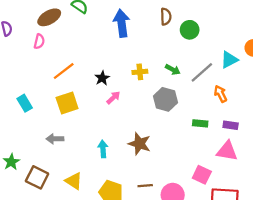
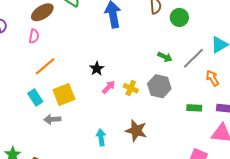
orange line: (64, 71) -> (45, 66), moved
yellow cross: (140, 72) -> (131, 88), moved, turned 32
cyan rectangle: (25, 103) -> (35, 97), moved
gray arrow: (55, 139) -> (52, 119), moved

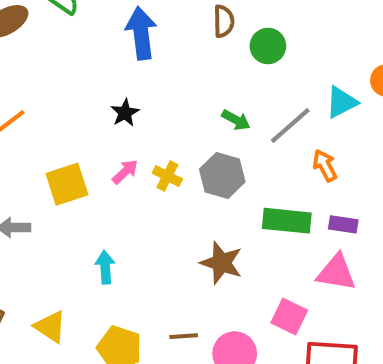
black star: (97, 69) -> (125, 113), moved
yellow square: (64, 95) -> (67, 184), moved
green rectangle: (194, 108) -> (287, 221), size x1.6
brown star: (136, 131) -> (221, 263), moved

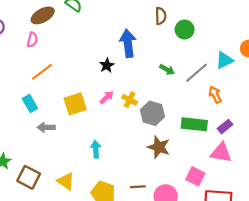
blue arrow: (141, 33) -> (128, 43), moved
gray hexagon: (222, 175) -> (152, 113), moved
purple rectangle: (343, 224) -> (225, 127), turned -48

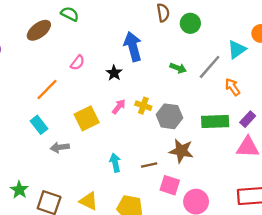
pink semicircle: (32, 40) -> (77, 63), moved, turned 32
pink square: (195, 176) -> (170, 185), moved
brown line: (138, 187) -> (149, 165), moved

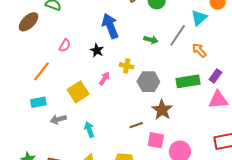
yellow cross: (143, 106) -> (127, 66), moved
cyan rectangle: (39, 125) -> (38, 102), turned -56
brown star: (181, 151) -> (162, 110), turned 30
cyan arrow: (115, 163) -> (89, 130), moved

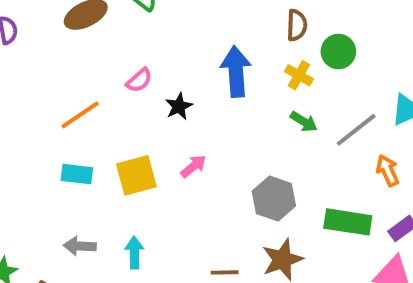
black star: (97, 50) -> (179, 106), moved
yellow cross: (127, 66) -> (299, 75), moved
cyan rectangle: (38, 102) -> (77, 174), moved
gray arrow: (58, 119) -> (80, 246), moved

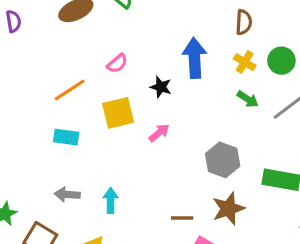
green circle: (338, 52) -> (281, 61), moved
black star: (179, 106) -> (161, 87), moved, turned -30
yellow square: (136, 175) -> (118, 113), moved

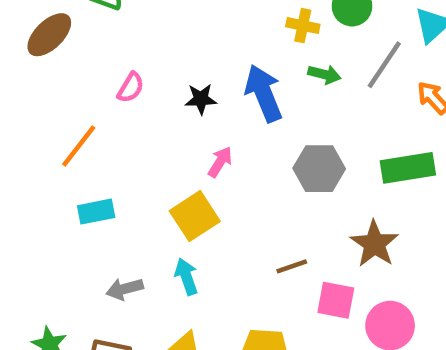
blue arrow: (195, 58) -> (264, 93), moved
yellow square: (118, 113) -> (195, 216), moved
brown star: (228, 209) -> (375, 244), moved

